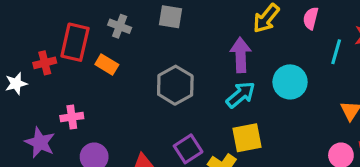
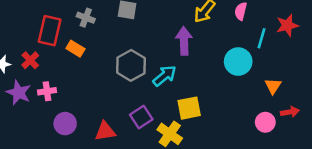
red cross: (45, 63) -> (30, 60), moved, turned -30
cyan circle: (290, 82) -> (238, 62), moved
cyan arrow: (241, 95) -> (165, 76), moved
purple star: (40, 143) -> (19, 93), moved

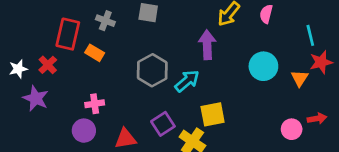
red star: (287, 25) -> (321, 62), moved
cyan line: (261, 38) -> (310, 35), moved, turned -30
orange triangle: (273, 86) -> (300, 78), moved
pink cross: (47, 91) -> (95, 104), moved

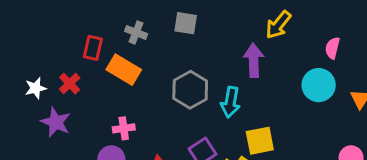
pink semicircle: (266, 14) -> (333, 48), moved
red rectangle: (68, 34) -> (93, 48), size x0.7
orange rectangle: (95, 53) -> (124, 70), size x1.5
cyan arrow: (187, 81) -> (230, 102), turned 140

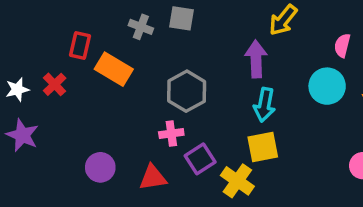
gray cross: (136, 32) -> (141, 27), moved
cyan arrow: (230, 102) -> (264, 105), moved
purple star: (56, 122) -> (22, 135), moved
pink cross: (124, 128) -> (171, 133), moved

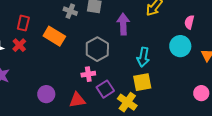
red rectangle: (80, 45) -> (23, 23), moved
purple arrow: (256, 59) -> (123, 24), moved

